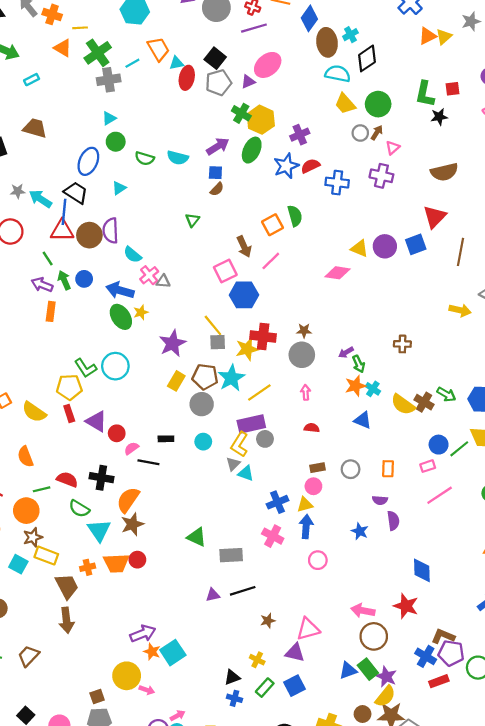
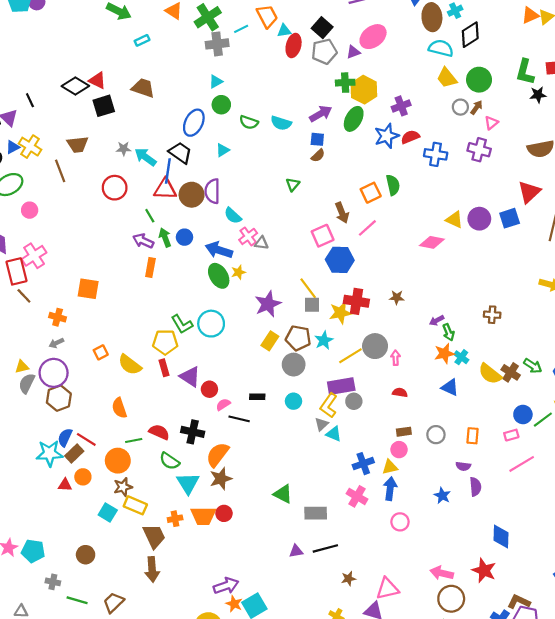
green cross: (241, 113) -> (345, 83), turned -36
gray circle: (302, 355) -> (375, 346), moved
cyan star: (231, 378) -> (324, 340), size x0.7

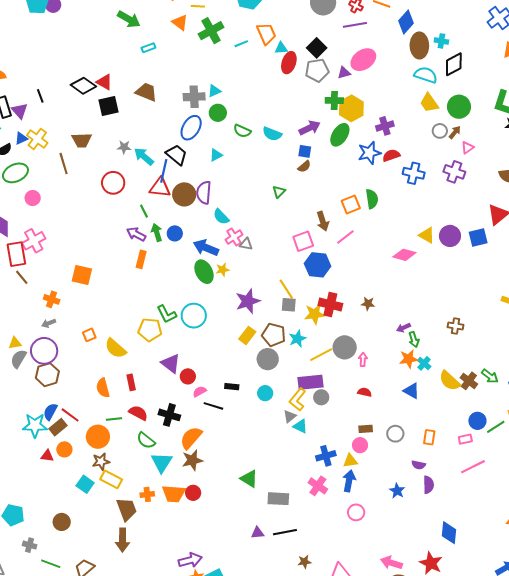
cyan cross: (455, 11) -> (441, 41), turned 32
gray cross: (217, 44) -> (194, 97), moved
red rectangle: (164, 368) -> (131, 382), moved

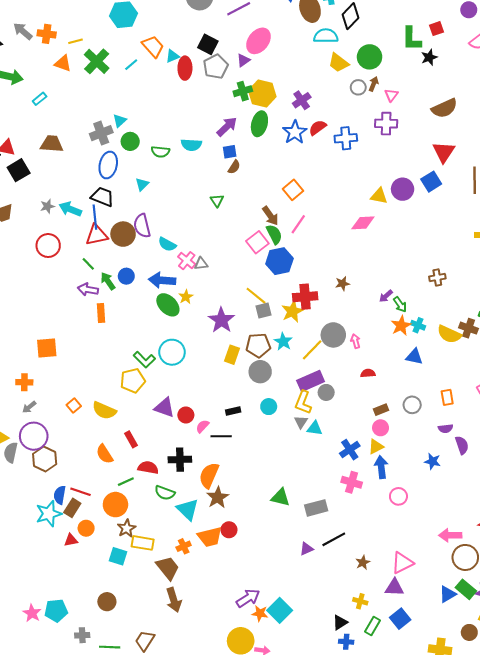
green semicircle: (372, 199) -> (274, 234), moved

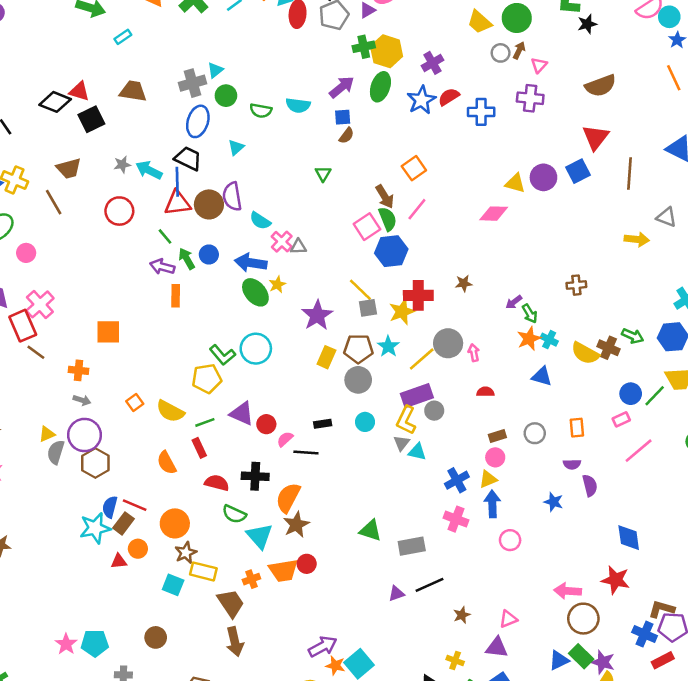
gray arrow: (29, 407) -> (82, 400), turned -128
green line: (126, 482) -> (205, 422), moved
pink triangle: (402, 563) -> (508, 619), size x0.7

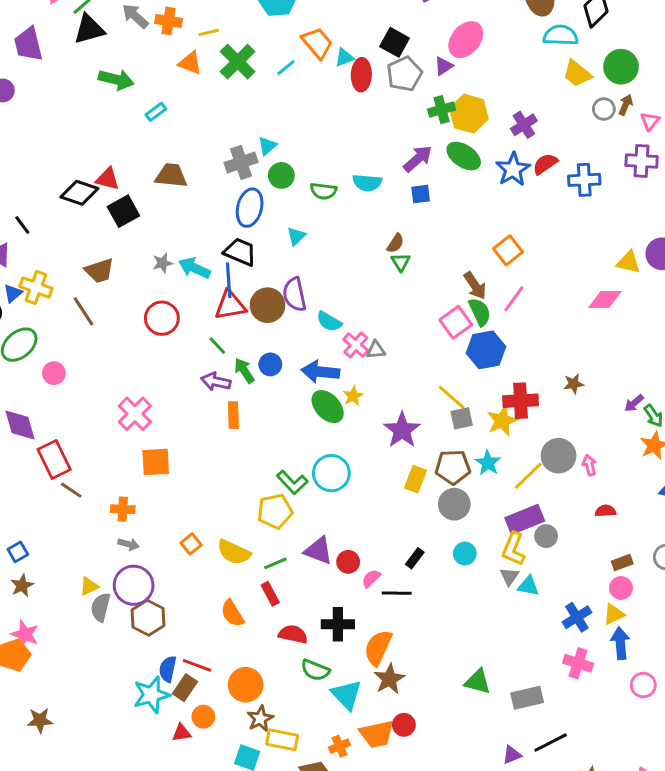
green ellipse: (380, 87) -> (464, 156), turned -72
brown semicircle: (346, 136) -> (395, 243), moved
pink cross: (40, 304) -> (135, 414), moved
black rectangle: (323, 424) -> (415, 558), turned -42

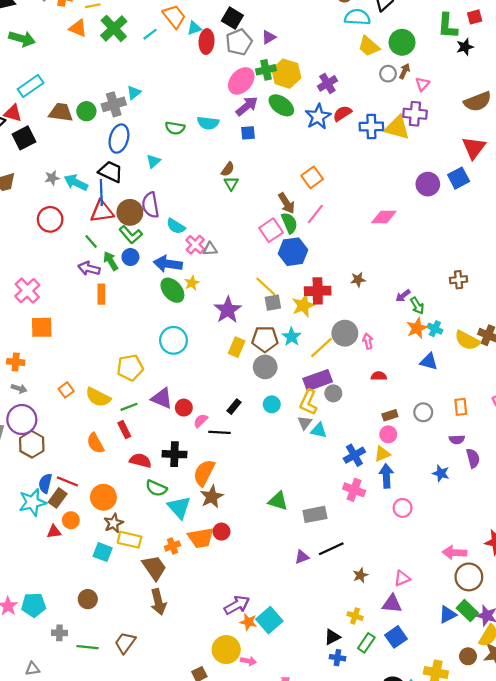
pink ellipse: (466, 40) -> (241, 81), moved
cyan rectangle: (156, 112) -> (31, 86), moved, size x1.6
green circle: (281, 175) -> (86, 111), moved
yellow triangle: (629, 262) -> (397, 128), moved, size x1.4
green L-shape: (292, 482) -> (131, 235), moved

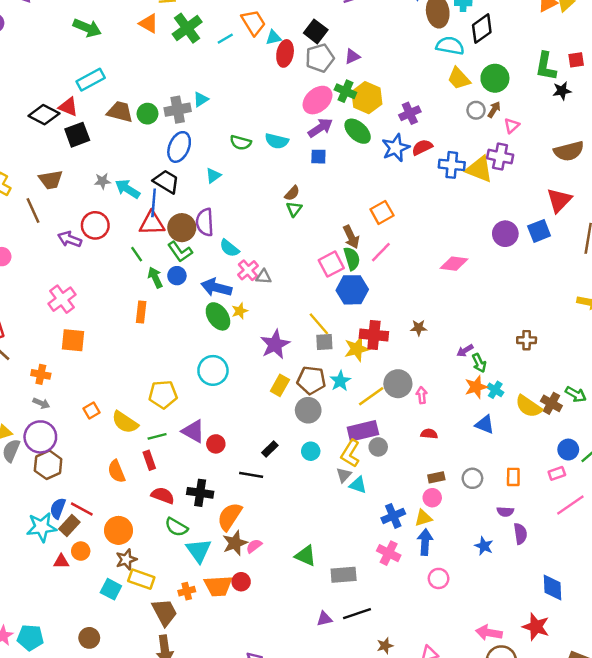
green cross: (266, 70) -> (345, 91), turned 30
purple arrow: (89, 268) -> (70, 239), moved
pink semicircle: (201, 421) -> (254, 546), moved

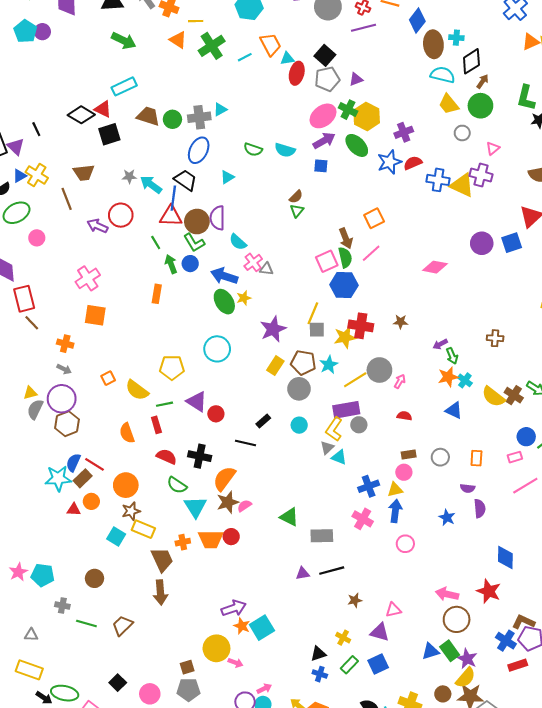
brown arrow: (494, 109) -> (483, 81), moved
yellow line: (319, 324) -> (313, 313), turned 60
pink arrow: (422, 395) -> (400, 381), turned 32

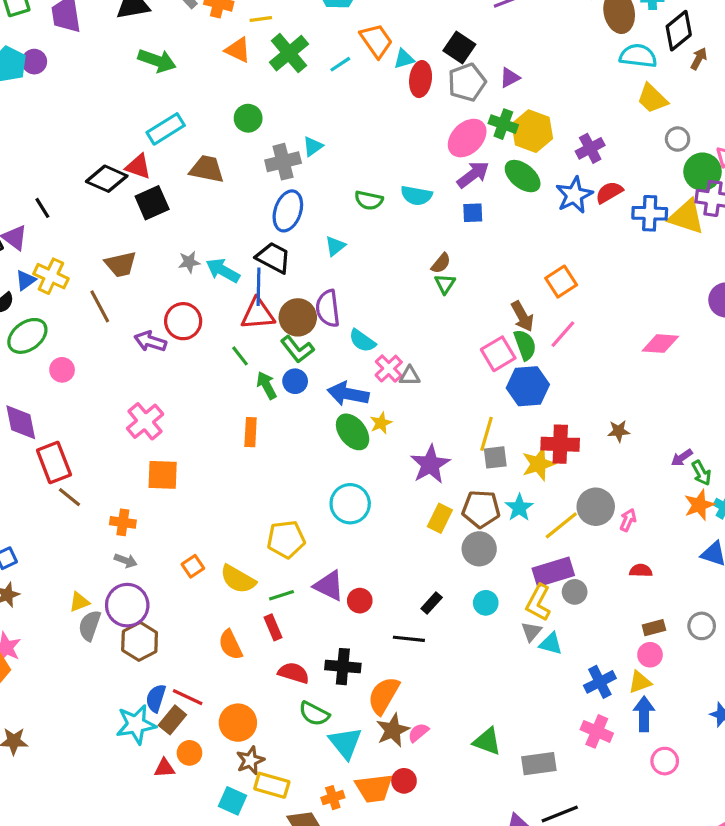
green circle: (480, 106) -> (703, 172), moved
green circle: (172, 119) -> (248, 118), moved

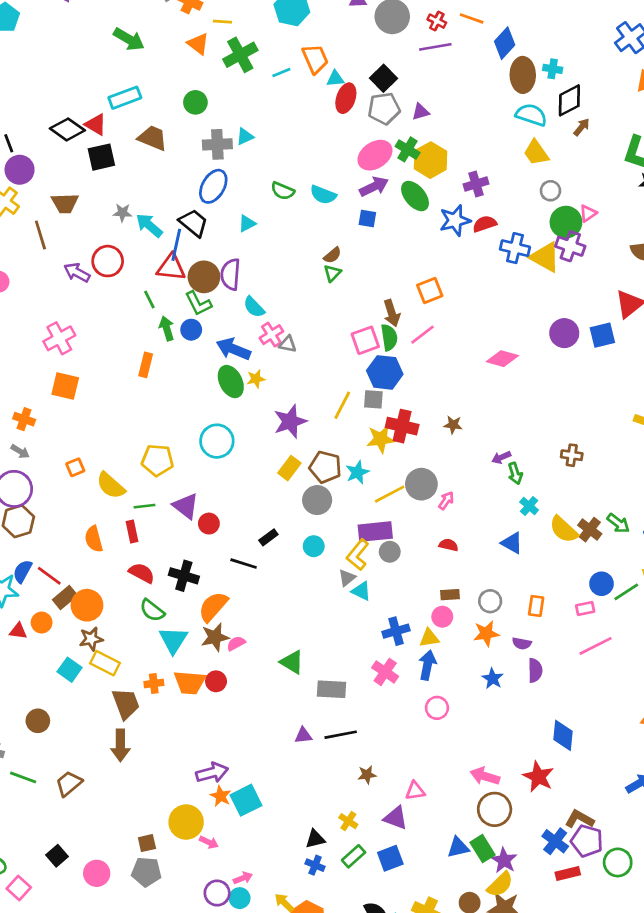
purple circle: (34, 62) -> (20, 170), moved, size x1.4
gray square: (495, 457) -> (373, 399), moved
orange star: (699, 505) -> (486, 634), moved
brown rectangle: (172, 720) -> (65, 597), moved

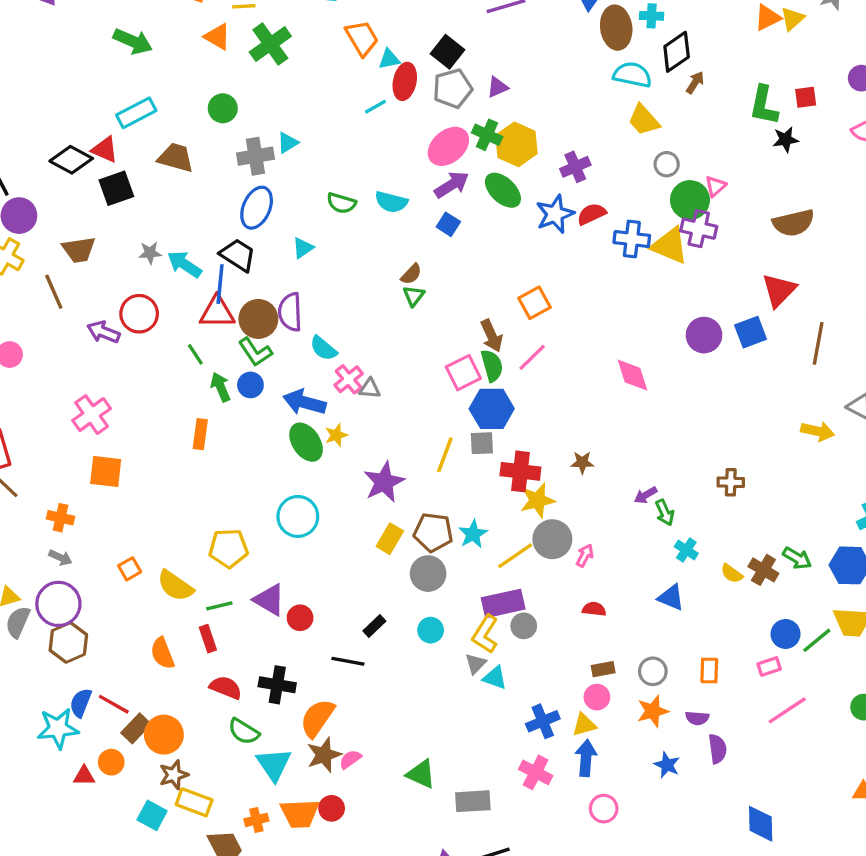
cyan line: (281, 72) -> (375, 107), moved
blue square: (367, 218) -> (448, 224), turned 30
pink diamond: (502, 359) -> (633, 375), turned 64
yellow star: (381, 439) -> (537, 500), moved
yellow semicircle: (564, 529) -> (732, 574), size x0.6

